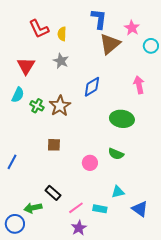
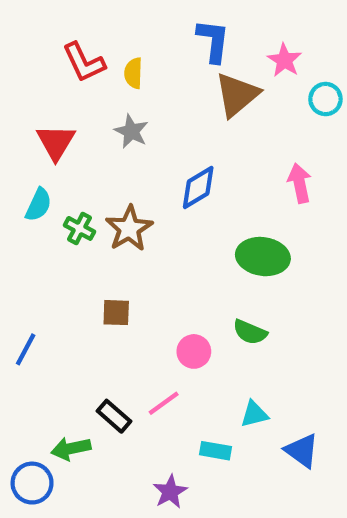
pink line: (76, 208) -> (164, 403), moved

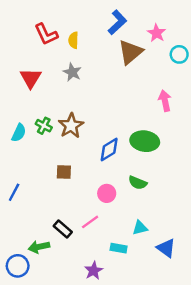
blue L-shape: (213, 41) -> (117, 22), turned 40
blue diamond: (198, 187) -> (109, 149), moved
cyan semicircle: (38, 205) -> (19, 133), moved

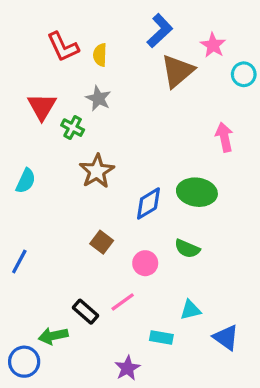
green cross: (44, 126) -> (73, 128), moved
brown square: (64, 172) -> (102, 242), moved, turned 35

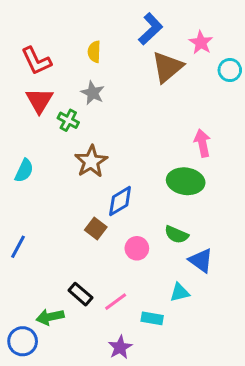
red L-shape: (63, 47) -> (36, 61), moved
pink arrow: (224, 137) -> (202, 143), moved
blue diamond: (148, 203) -> (120, 201), moved
pink line: (123, 302) -> (116, 302), moved
blue triangle: (226, 337) -> (201, 260), moved

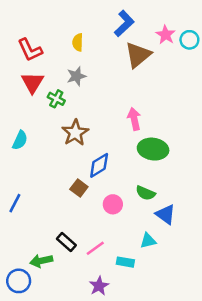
cyan circle: (230, 70) -> (189, 40), moved
gray star: (93, 93) -> (76, 76), turned 30
pink arrow: (202, 143) -> (134, 119), moved

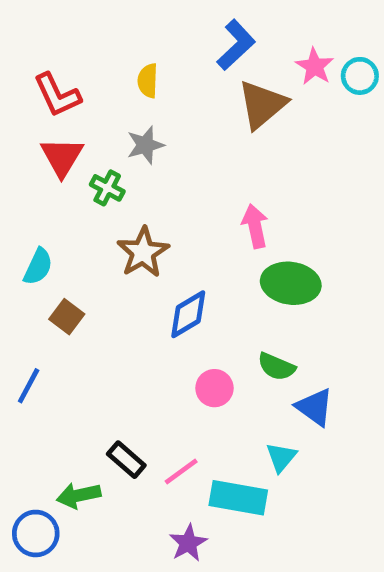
brown square: (79, 188) -> (67, 317), moved
cyan triangle: (148, 241) -> (281, 457), turned -36
cyan rectangle: (125, 262) -> (238, 498), size x1.6

